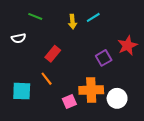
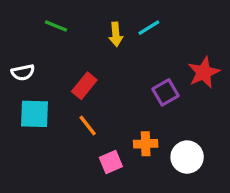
white semicircle: (19, 38) -> (23, 72), moved
orange line: (47, 79) -> (88, 126), moved
orange cross: (91, 90) -> (146, 144), size x0.6
cyan square: (22, 91) -> (35, 114), moved

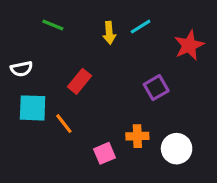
red star: (204, 72) -> (189, 45), moved
orange line: (88, 126) -> (64, 124), moved

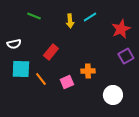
purple square: (156, 88) -> (126, 56), moved
orange cross: (137, 136) -> (88, 71), moved
pink square: (105, 153) -> (67, 82), moved

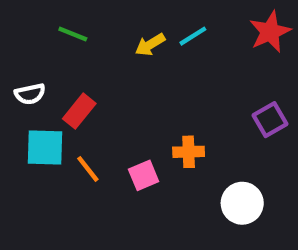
yellow arrow: (70, 21) -> (150, 45), turned 64
red star: (121, 29) -> (270, 32), moved
red rectangle: (51, 52) -> (79, 111), moved

